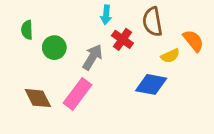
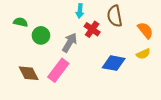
green semicircle: (27, 30) -> (20, 22), turned 104
yellow semicircle: (170, 56) -> (143, 54), moved

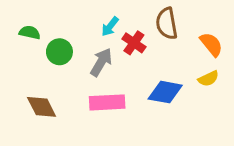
cyan arrow: (80, 11) -> (110, 26), moved, turned 32
pink rectangle: (58, 70) -> (107, 102), moved, turned 50

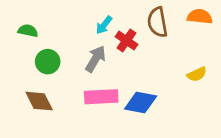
orange semicircle: (211, 44) -> (200, 17), moved, turned -45
green circle: (59, 52) -> (48, 62), moved
blue diamond: (165, 92) -> (141, 102), moved

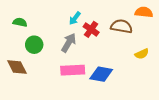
brown semicircle: (157, 22) -> (121, 26), moved, turned 110
brown diamond: (39, 101) -> (17, 67), moved

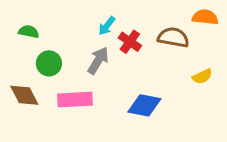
pink rectangle: (73, 70) -> (75, 100), moved

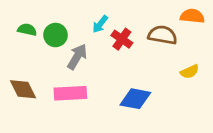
gray arrow: (98, 61) -> (77, 57), moved
green circle: (49, 63) -> (56, 35), moved

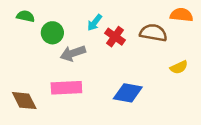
green semicircle: (27, 30) -> (26, 16), moved
gray arrow: (77, 57) -> (73, 53), turned -140
brown diamond: (23, 89) -> (24, 101), moved

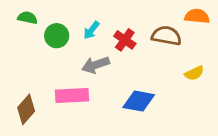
cyan arrow: (95, 23) -> (91, 30), moved
gray arrow: (73, 53) -> (96, 65), moved
brown diamond: (24, 101) -> (26, 109), turned 68

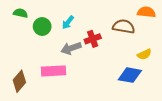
red cross: (125, 40) -> (93, 39), moved, turned 35
blue diamond: (139, 101) -> (130, 75), moved

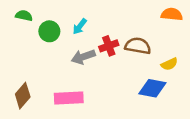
brown semicircle: (124, 27) -> (138, 46), moved
pink rectangle: (53, 71) -> (69, 98), moved

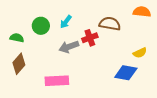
green semicircle: (24, 16) -> (17, 38), moved
brown semicircle: (138, 46) -> (110, 24), moved
brown diamond: (23, 96) -> (19, 64), moved

